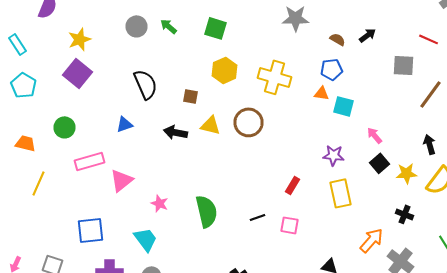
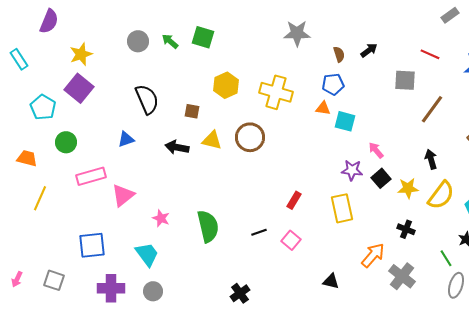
green square: (216, 28) -> (203, 37), moved
brown semicircle: (338, 39) -> (339, 54), turned 42
cyan pentagon: (24, 85) -> (43, 107), moved
purple star: (334, 155) -> (352, 170), moved
pink square: (290, 225) -> (291, 240), turned 30

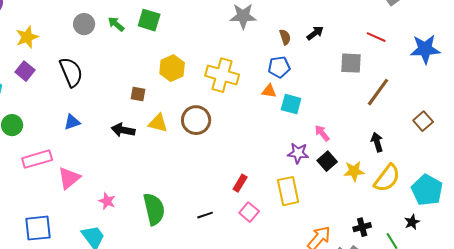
purple square: (79, 88) -> (25, 71), size x0.7
black semicircle: (147, 99) -> (71, 72), moved
black cross: (406, 229) -> (362, 227), moved, turned -36
pink square: (291, 240) -> (249, 212), moved

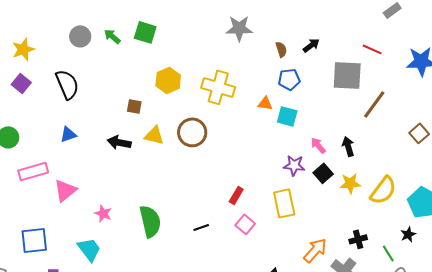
gray square: (351, 63) -> (347, 75), size x1.4
blue pentagon: (279, 67) -> (289, 79), moved
black arrow: (377, 142) -> (348, 146), moved

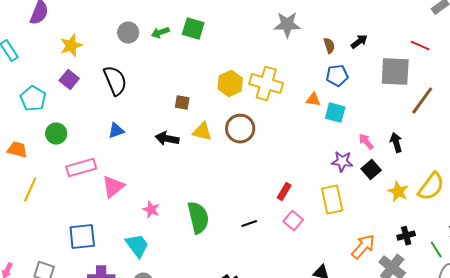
green arrow: (112, 36) -> (160, 33), turned -60
yellow hexagon: (168, 80) -> (230, 84), moved
yellow star: (350, 183) -> (398, 192), moved, turned 30

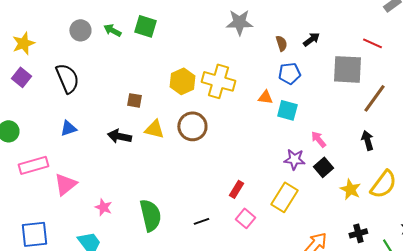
green arrow: (160, 33) -> (112, 30), turned 48
black arrow: (396, 143) -> (367, 140), moved
yellow rectangle: (332, 200) -> (284, 197), turned 44

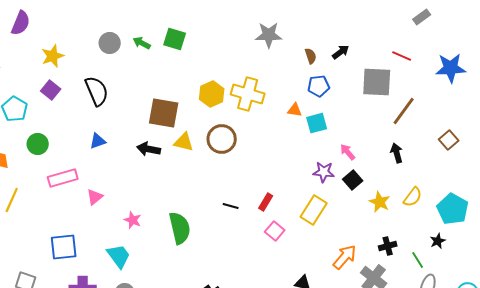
brown square: (134, 100) -> (164, 113), size x2.0
cyan square: (287, 110) -> (317, 123), turned -30
pink triangle: (65, 184) -> (95, 197), size x0.7
yellow semicircle: (383, 184) -> (413, 197), size x0.7
black line: (201, 221) -> (231, 206), moved, turned 35

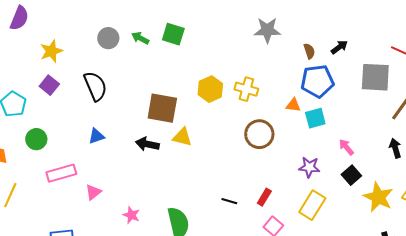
blue pentagon: (319, 86) -> (317, 81), size x1.5
yellow cross: (248, 94) -> (246, 89), size x0.7
brown circle: (222, 139) -> (259, 134), moved
purple star: (324, 172) -> (309, 167), moved
yellow star: (380, 202) -> (378, 197), size x1.4

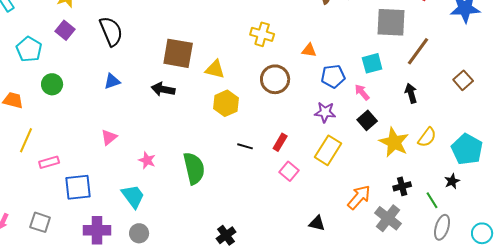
blue pentagon: (317, 81) -> (333, 76), moved, size x0.7
yellow hexagon: (210, 89) -> (226, 103), moved
cyan square: (315, 118) -> (372, 63), moved
yellow triangle: (182, 137) -> (215, 69), moved
pink rectangle: (61, 173) -> (49, 162), moved, size x0.7

